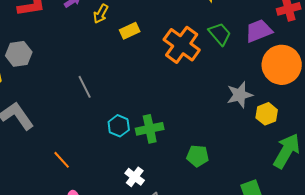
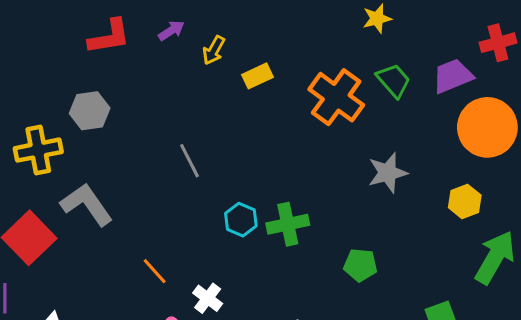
gray star: (240, 95) -> (388, 173), moved
white cross: (135, 177) -> (208, 298), moved

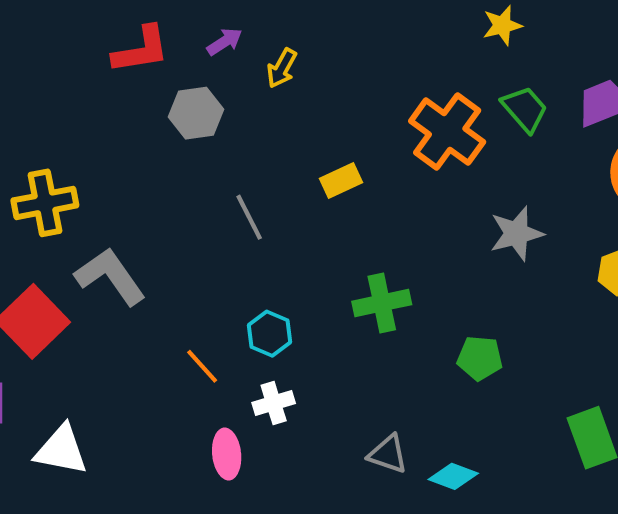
yellow rectangle: (258, 76) -> (341, 180), moved
gray hexagon: (90, 111) -> (196, 113), moved
cyan hexagon: (241, 220) -> (269, 334), moved
white cross: (208, 298) -> (274, 403), turned 36

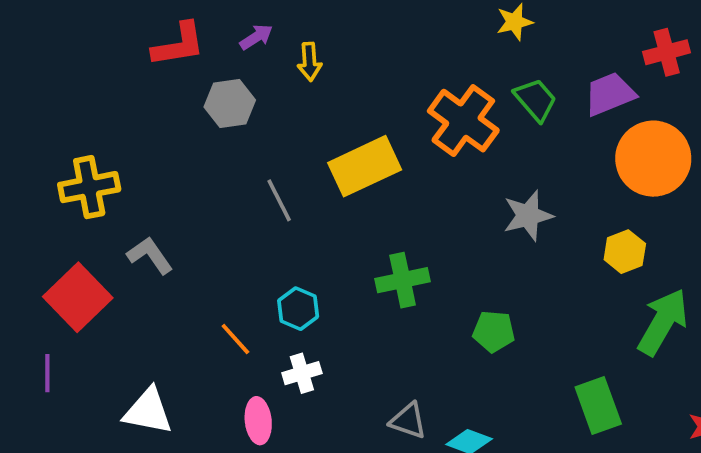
yellow arrow: (282, 68) -> (309, 62), turned -33
yellow rectangle: (341, 180) -> (365, 166), size x1.8
gray L-shape: (110, 276) -> (150, 255), size x0.7
white triangle: (61, 450) -> (148, 411), moved

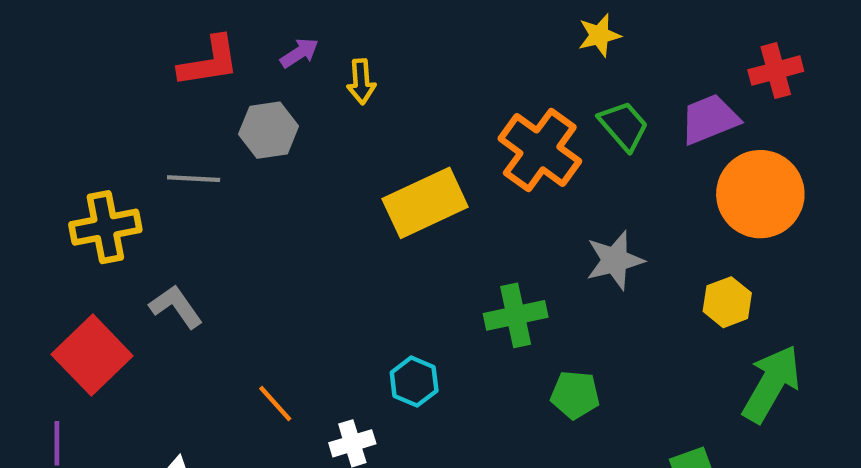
gray line: (279, 200) -> (194, 179), moved, turned -60
green cross: (403, 280) -> (516, 315), moved
cyan hexagon: (298, 309) -> (414, 382), moved

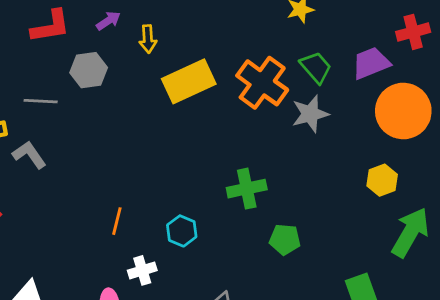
yellow rectangle: (425, 203) -> (189, 81), moved
gray star: (615, 260) -> (310, 114), moved
gray L-shape: (176, 307) -> (29, 155), moved
orange line: (275, 404) -> (117, 221), moved, turned 56

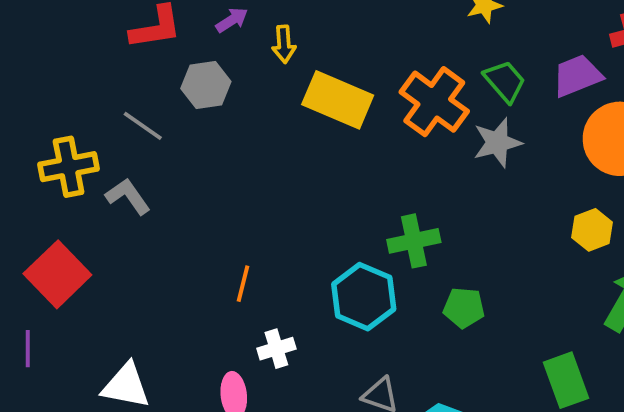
yellow rectangle: (189, 81) -> (338, 100), turned 48
gray line: (41, 101) -> (143, 126), turned 32
cyan hexagon: (182, 231) -> (364, 297), moved, size x1.6

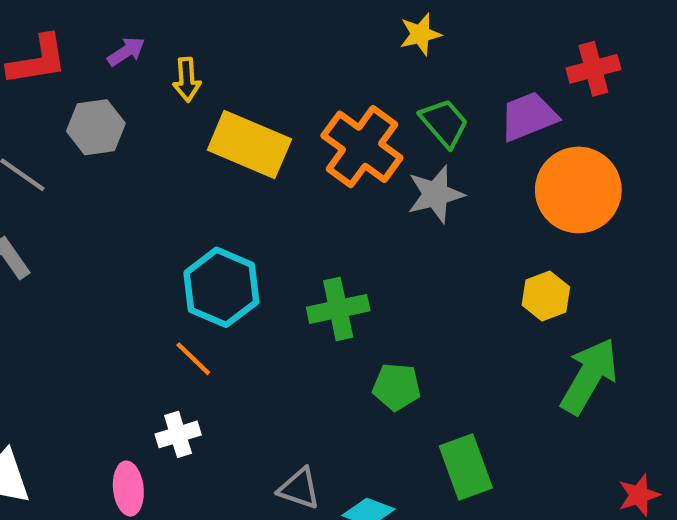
orange line: (243, 284) -> (193, 359), moved, turned -60
cyan hexagon: (364, 297) -> (221, 287), moved
green rectangle: (566, 380) -> (466, 467), moved

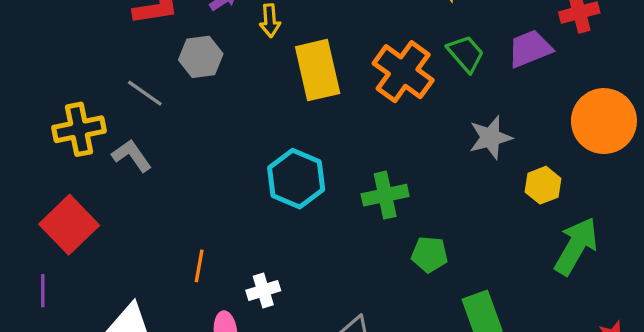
yellow rectangle: (249, 145) -> (318, 70), turned 54
orange circle: (578, 190) -> (604, 121), moved
gray star: (436, 194) -> (490, 138), moved
orange line: (193, 359) -> (199, 266), moved, turned 56

